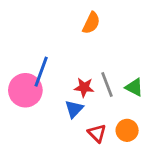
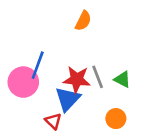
red star: (84, 87) -> (77, 79), size x1.5
blue triangle: (74, 109) -> (68, 99), size x1.5
red triangle: (97, 133) -> (53, 121), moved

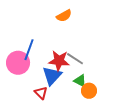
orange semicircle: (83, 21) -> (64, 16), turned 35
gray line: (98, 77) -> (75, 59), turned -36
green triangle: (122, 79) -> (80, 81), moved

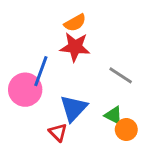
orange semicircle: (64, 16) -> (75, 23), moved
gray line: (75, 59) -> (121, 75), moved
red star: (59, 61) -> (75, 47), moved

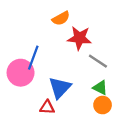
red star: (75, 47) -> (79, 38), moved
green triangle: (113, 115) -> (100, 88), moved
red triangle: (58, 132) -> (47, 107), turned -42

